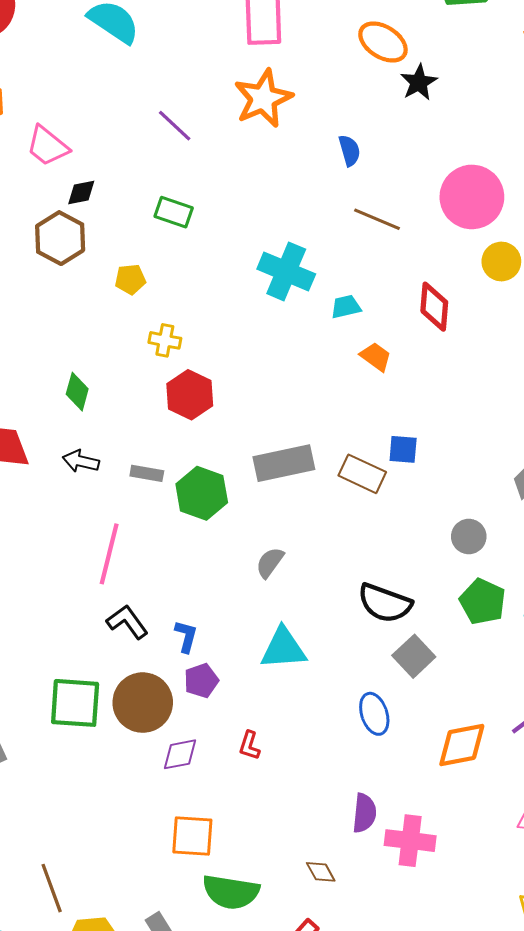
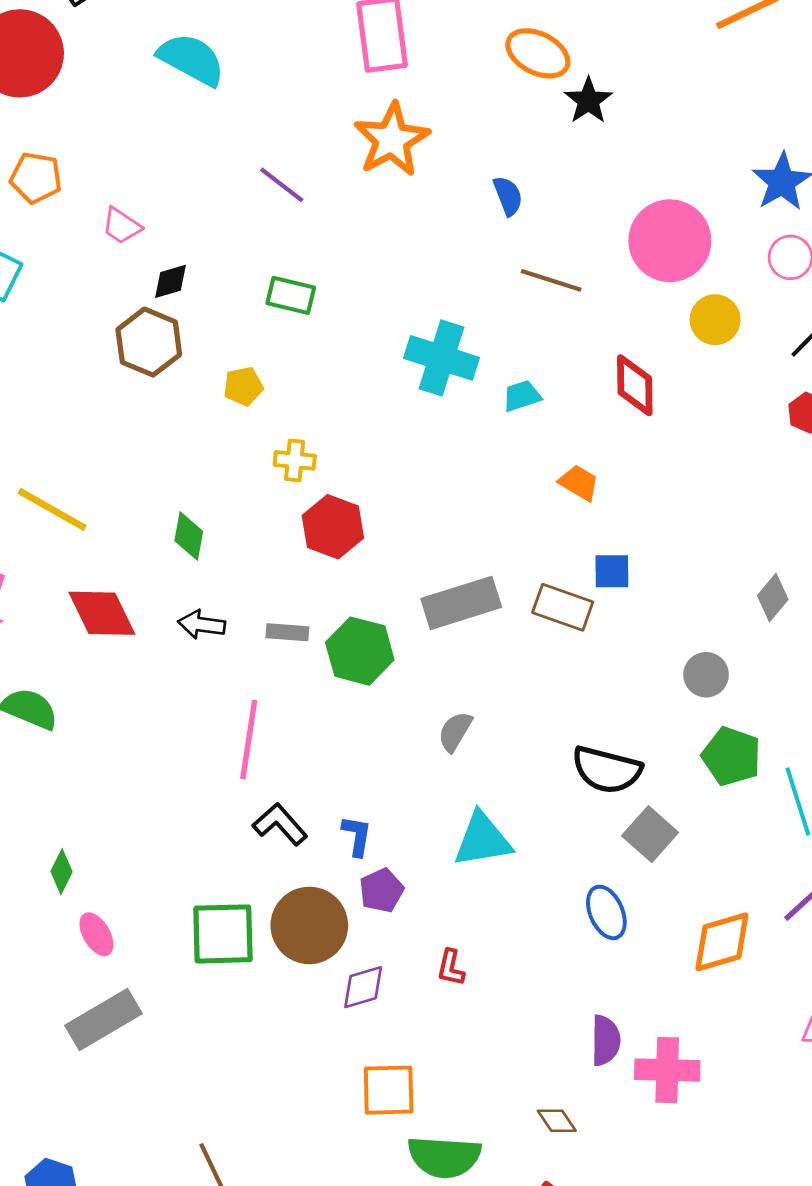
pink trapezoid: (47, 146) -> (122, 226), size x0.7
orange trapezoid: (376, 357) -> (579, 483), moved

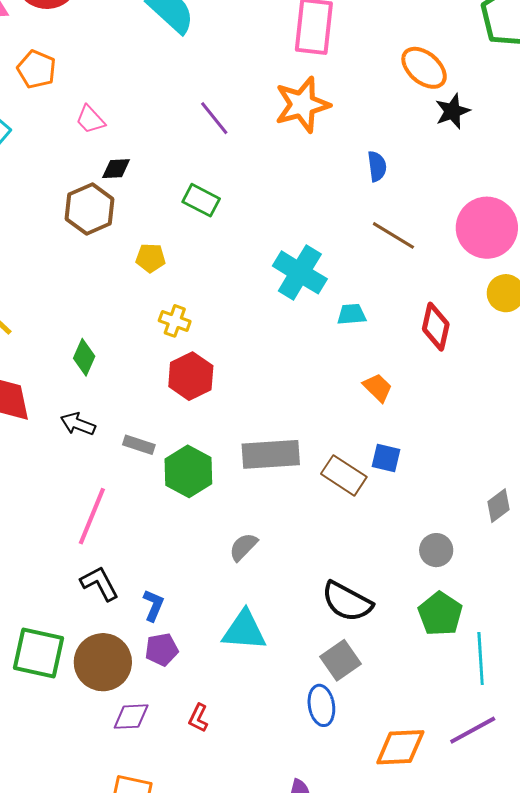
gray square: (650, 834) -> (341, 660), moved

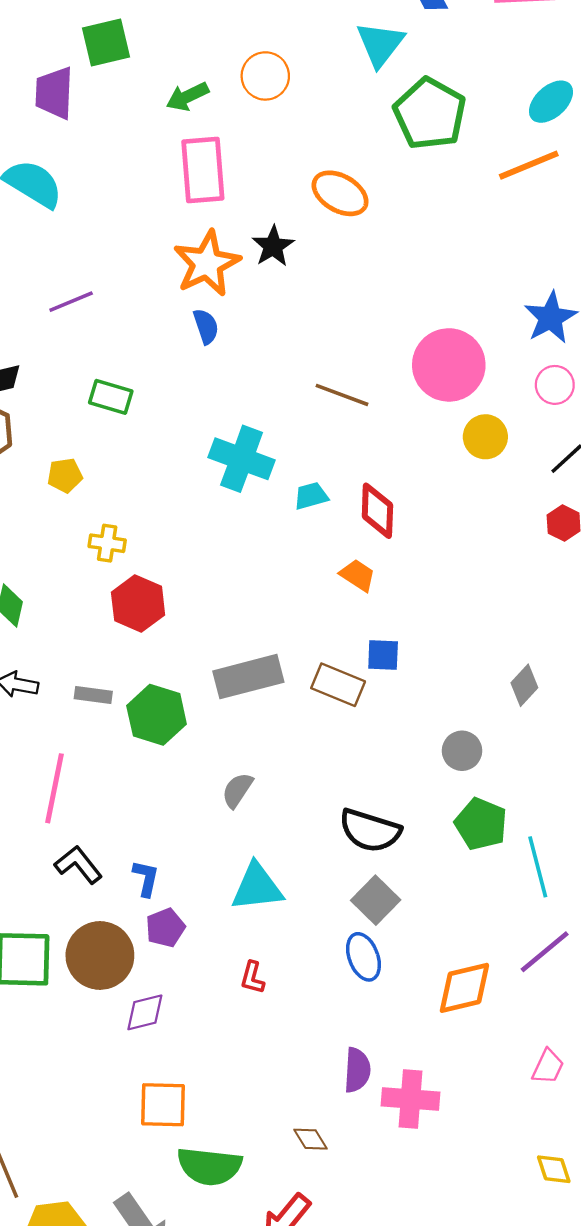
black star: (452, 111) -> (273, 246), moved
purple line: (214, 118) -> (71, 302), moved, turned -63
blue semicircle: (377, 166) -> (206, 326), moved
red diamond: (436, 327) -> (377, 511), moved
red L-shape: (198, 718) -> (252, 978), moved

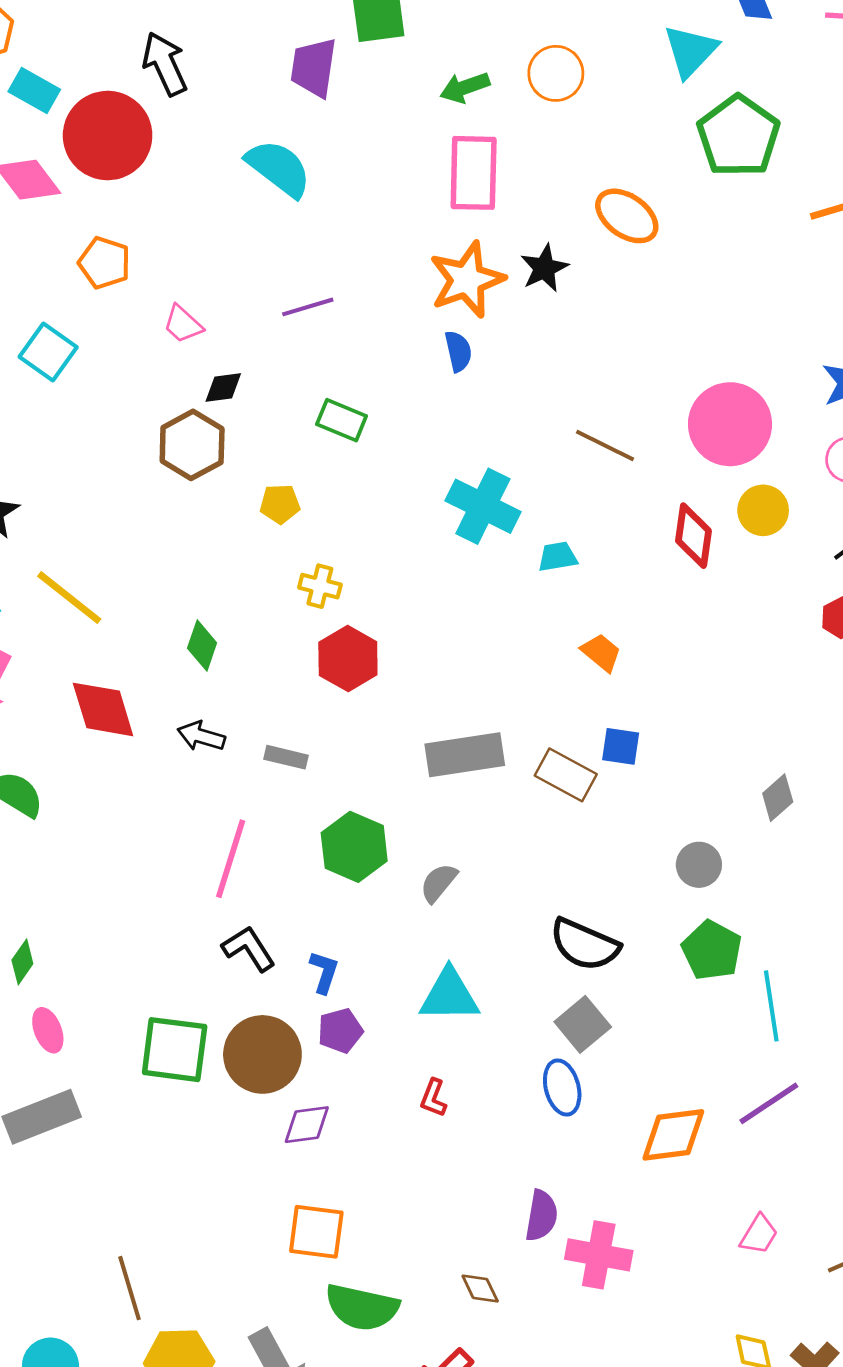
red diamond: (377, 511) -> (693, 536), moved
green hexagon: (157, 715) -> (354, 847), moved

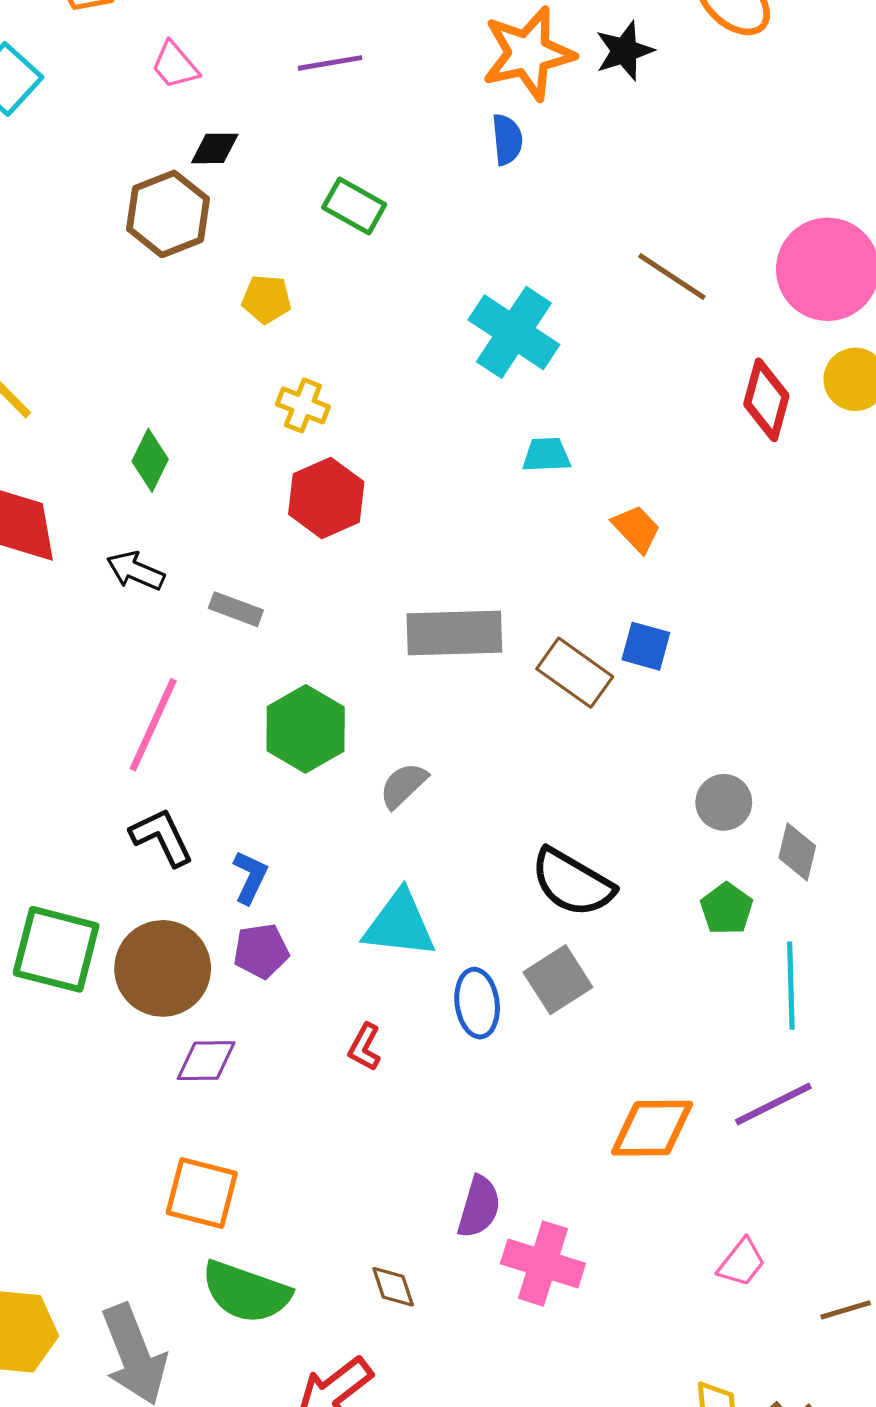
cyan trapezoid: (558, 557) -> (546, 455), moved
gray diamond: (778, 798) -> (797, 852), moved, turned -42
green pentagon: (712, 950) -> (727, 909), size x0.7
blue ellipse: (562, 1087) -> (477, 1003), moved

